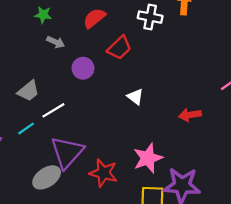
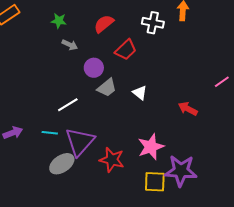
gray trapezoid: (28, 91) -> (107, 88), moved
red arrow: (190, 115) -> (188, 109), turned 36
cyan line: (26, 129) -> (50, 133), moved, turned 42

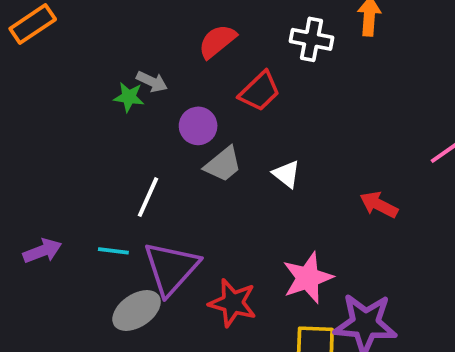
green star: (59, 21) -> (129, 97), moved
white line: (68, 105) -> (148, 197), turned -35

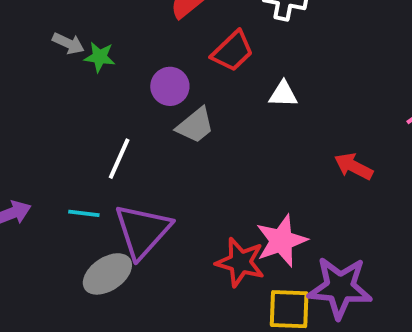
gray arrow: (152, 82) -> (68, 43), moved
white triangle: (287, 174) -> (283, 94), moved, turned -36
red star: (233, 303) -> (240, 262), moved

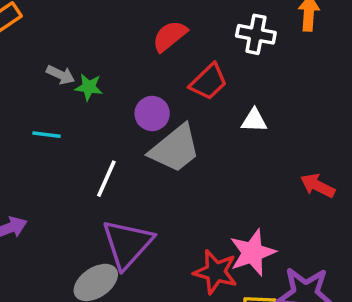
gray trapezoid: (195, 125) -> (175, 149), size x1.5
cyan line: (84, 213) -> (46, 135), moved

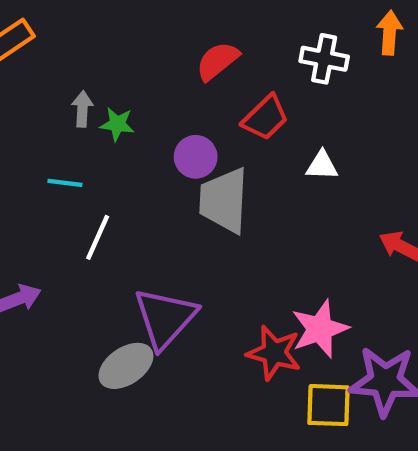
gray arrow: (61, 75) -> (82, 109), turned -112
gray trapezoid: (175, 149) -> (224, 200), turned 132
white line: (106, 179) -> (98, 237), moved

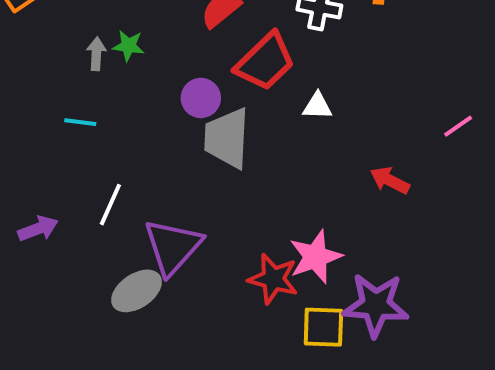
red trapezoid: (265, 118) -> (265, 62), size x1.4
green star: (117, 124) -> (128, 46), moved
white line: (98, 237) -> (110, 205), moved

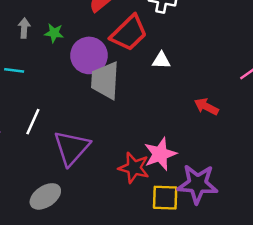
green star: (128, 46) -> (54, 33), moved
purple circle: (201, 98) -> (89, 55), size x1.5
gray ellipse: (137, 291) -> (45, 196), moved

